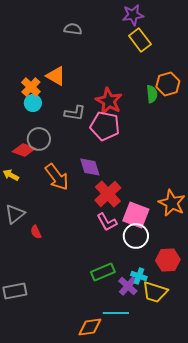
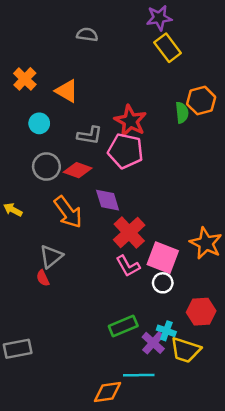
orange cross: (31, 87) -> (25, 79), moved
red diamond: (24, 150) -> (78, 170), moved
gray triangle: (15, 214) -> (51, 256), moved
white circle: (136, 236) -> (163, 283), size x0.7

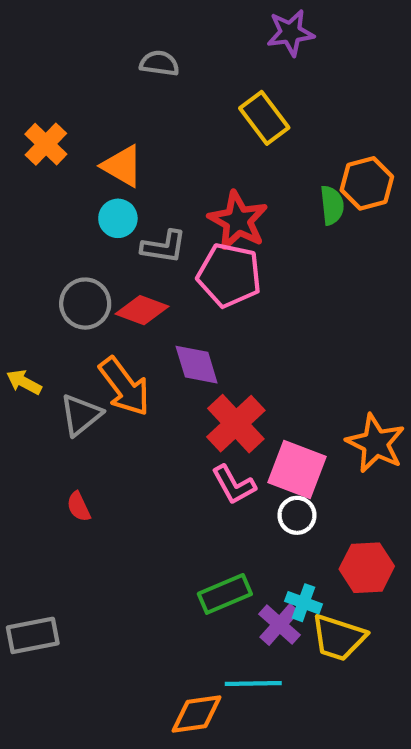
yellow rectangle: (168, 48) -> (264, 118), moved
cyan circle: (39, 123) -> (118, 218), moved
gray triangle: (51, 256) -> (81, 415), moved

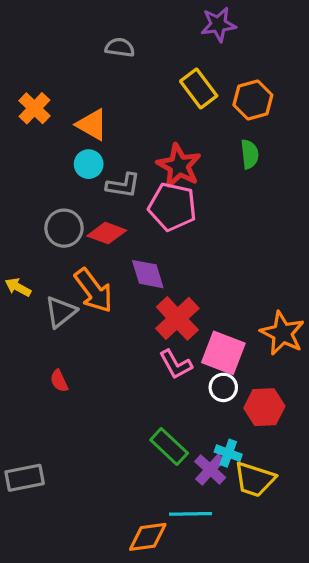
orange hexagon: (367, 183) -> (253, 100), moved
red hexagon: (367, 568) -> (264, 407), moved
green rectangle: (225, 594) -> (169, 447), turned 66

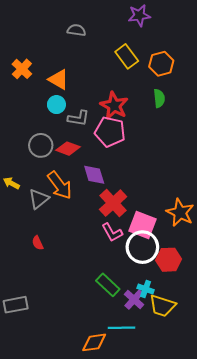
white circle: (223, 387) -> (142, 247), size x1.8

